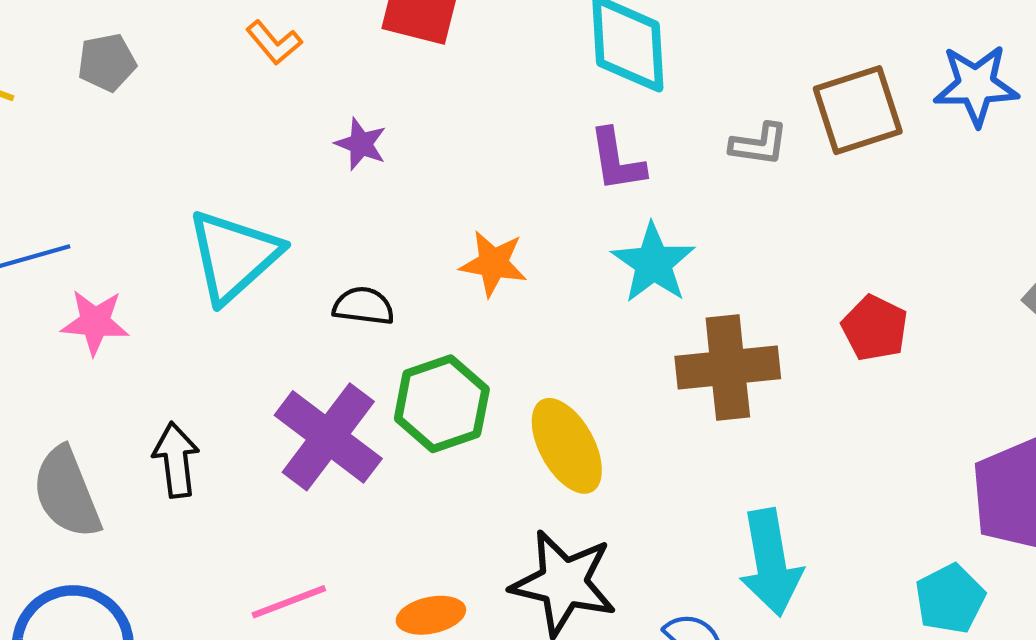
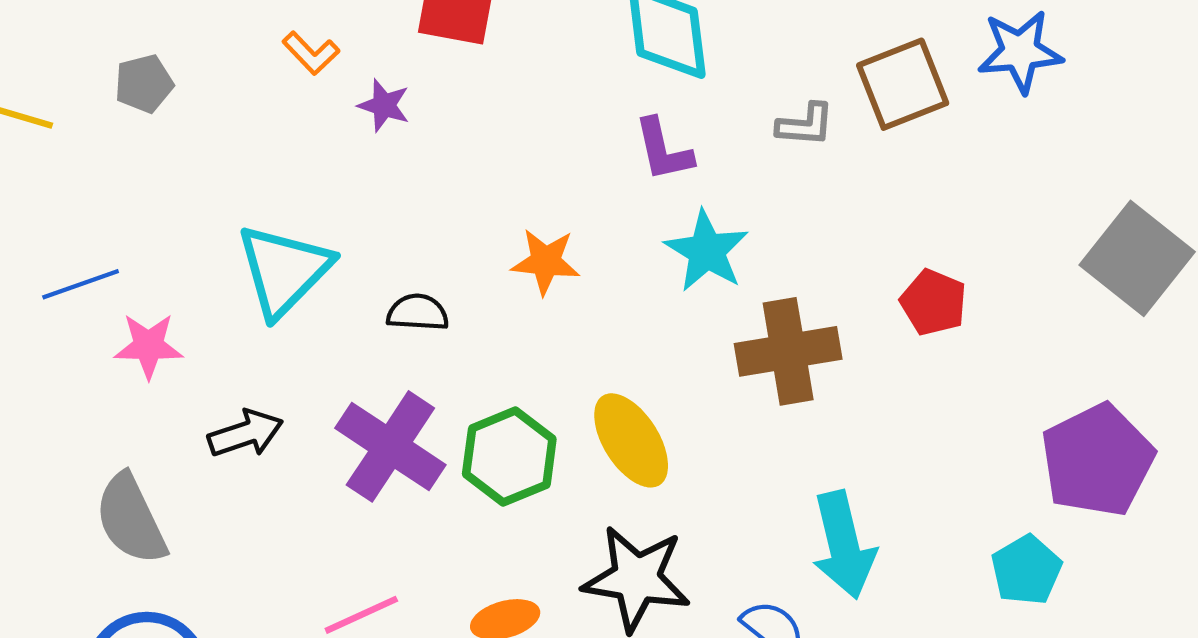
purple star: (361, 144) -> (384, 105), moved
green hexagon: (442, 404) -> (509, 456), moved
black arrow: (176, 460) -> (246, 434), moved, turned 82

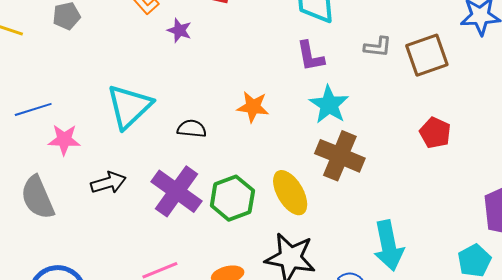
brown square: (903, 84) -> (427, 55), moved
brown cross: (788, 351) -> (340, 156), moved, turned 30
gray semicircle: (131, 519) -> (37, 197), moved

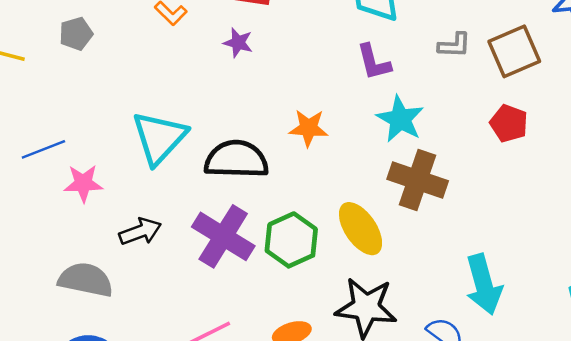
purple star: (179, 30) -> (238, 43), moved
black semicircle: (192, 129) -> (236, 159), size x1.8
red pentagon: (435, 133) -> (509, 123), moved
gray semicircle: (37, 197) -> (86, 280), moved, turned 129

